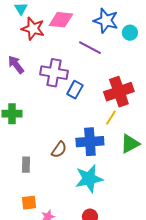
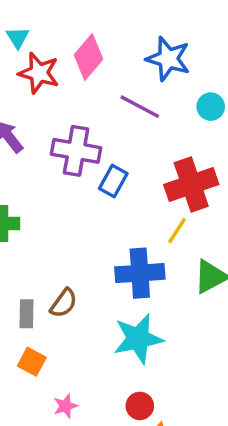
pink diamond: (61, 20) -> (88, 57), turned -55
cyan circle: (130, 33) -> (211, 107), moved
brown semicircle: (59, 150) -> (64, 303), moved
orange square: (29, 203) -> (32, 362), moved, turned 35

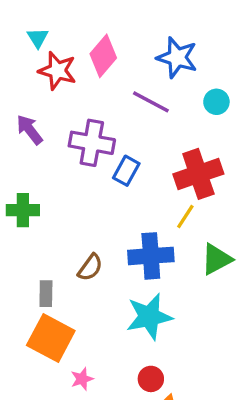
brown semicircle: (64, 303) -> (90, 267), moved
orange square: (32, 362) -> (51, 338), size x1.8

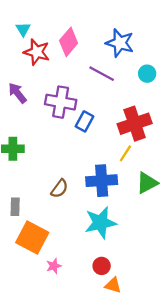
gray rectangle: (46, 294) -> (15, 207), moved

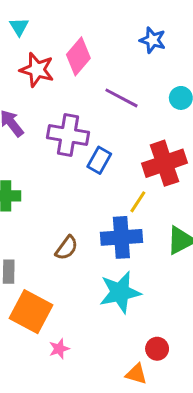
cyan triangle: (23, 29) -> (19, 27), moved
blue star: (120, 43) -> (153, 40), moved, size x0.7
yellow line: (125, 153) -> (138, 202), moved
red circle: (102, 266) -> (157, 349), moved

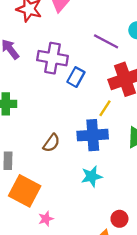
purple line: (121, 98) -> (106, 41), moved
cyan star: (120, 292) -> (92, 176), size x0.7

